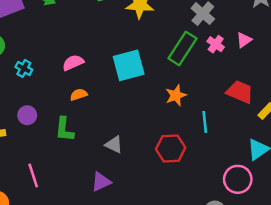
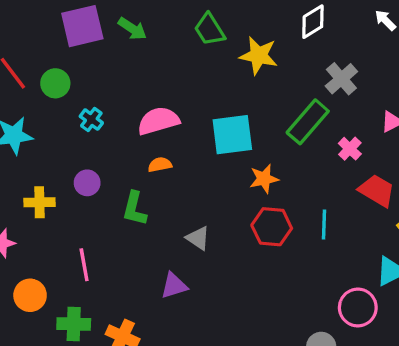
pink cross: (216, 44) -> (350, 149), moved
pink semicircle: (73, 63) -> (158, 121), size x1.4
orange star: (176, 95) -> (264, 179), moved
red hexagon: (171, 148) -> (272, 227), moved

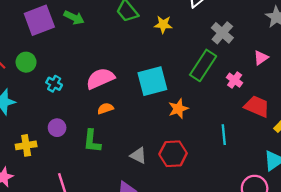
yellow star: (259, 55) -> (163, 24), size x0.7
red hexagon: (272, 227) -> (173, 154), moved

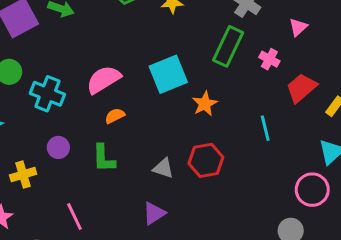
cyan cross: (54, 84) -> (47, 94), size x1.6
red trapezoid: (257, 106) -> (301, 88), turned -56

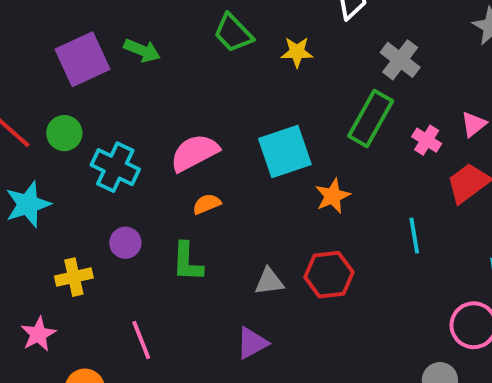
pink triangle: (298, 27) -> (474, 124), moved
gray triangle: (163, 168) -> (269, 281), turned -30

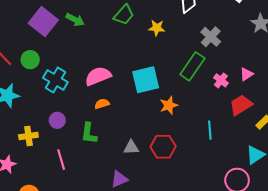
green trapezoid: (233, 33) -> (124, 15), turned -100
purple square: (82, 59) -> (43, 22), turned -32
pink line: (141, 340) -> (61, 160), moved

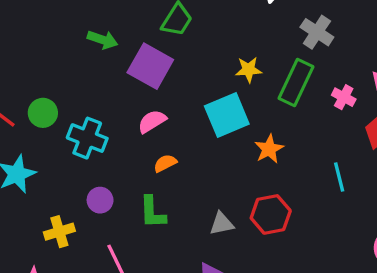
purple square: (43, 22) -> (150, 66), moved
yellow star: (157, 28) -> (249, 70), moved
pink semicircle: (98, 76) -> (152, 121), size x0.7

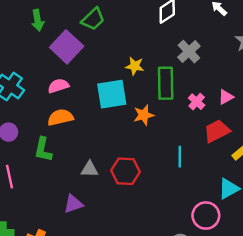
green arrow: (102, 40) -> (38, 20), turned 48
green rectangle: (296, 83) -> (166, 83), turned -40
orange star: (269, 149) -> (144, 115), moved
orange semicircle: (165, 163) -> (60, 117), size x1.5

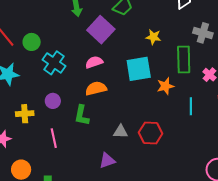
gray cross: (189, 52) -> (203, 33), turned -30
yellow star: (135, 66) -> (153, 37), moved
cyan line: (180, 157) -> (191, 106), moved

